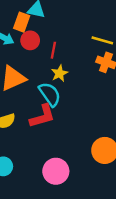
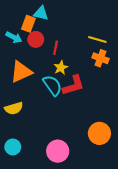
red L-shape: (42, 116) -> (73, 85), moved

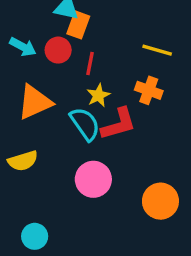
orange rectangle: (28, 24) -> (78, 25), moved
orange cross: (100, 58) -> (149, 90), moved
cyan circle: (13, 147) -> (35, 236), moved
pink circle: (58, 151) -> (93, 179), moved

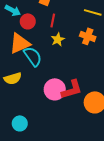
red circle: (58, 50) -> (28, 21), moved
cyan semicircle: (85, 124) -> (33, 56), moved
red L-shape: (119, 124) -> (72, 89), moved

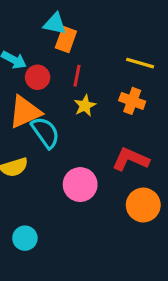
red L-shape: (72, 89) -> (131, 159), moved, turned -140

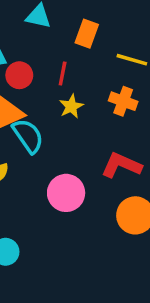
orange rectangle: (66, 39) -> (87, 34), moved

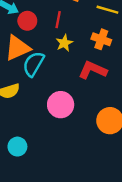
cyan semicircle: (28, 136) -> (33, 64), turned -115
red L-shape: (121, 165) -> (93, 70), moved

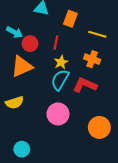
cyan semicircle: (33, 64) -> (60, 80), moved

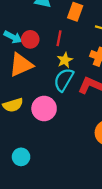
cyan arrow: (14, 32) -> (13, 37), moved
pink circle: (58, 114) -> (44, 108), moved

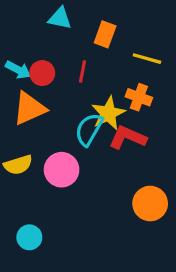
yellow star: (65, 60) -> (108, 113), moved, size x1.5

